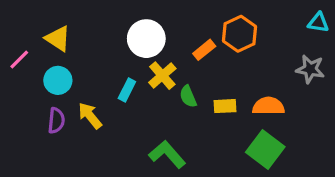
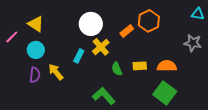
green semicircle: (188, 96) -> (117, 69), moved

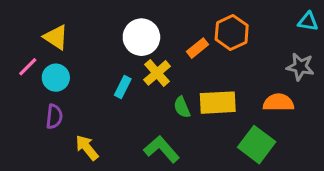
pink line: (12, 37) -> (28, 67), moved
yellow rectangle: (140, 66) -> (218, 103), size x1.6
orange semicircle: (167, 66) -> (278, 103), moved
yellow arrow: (56, 72) -> (87, 148), moved

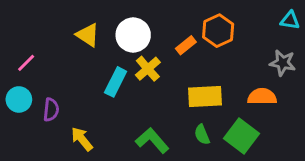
yellow triangle: (56, 37) -> (88, 35), moved
cyan circle: (56, 78) -> (19, 99), moved
cyan rectangle: (123, 87) -> (116, 82), size x1.4
green semicircle: (182, 107) -> (202, 135), moved

